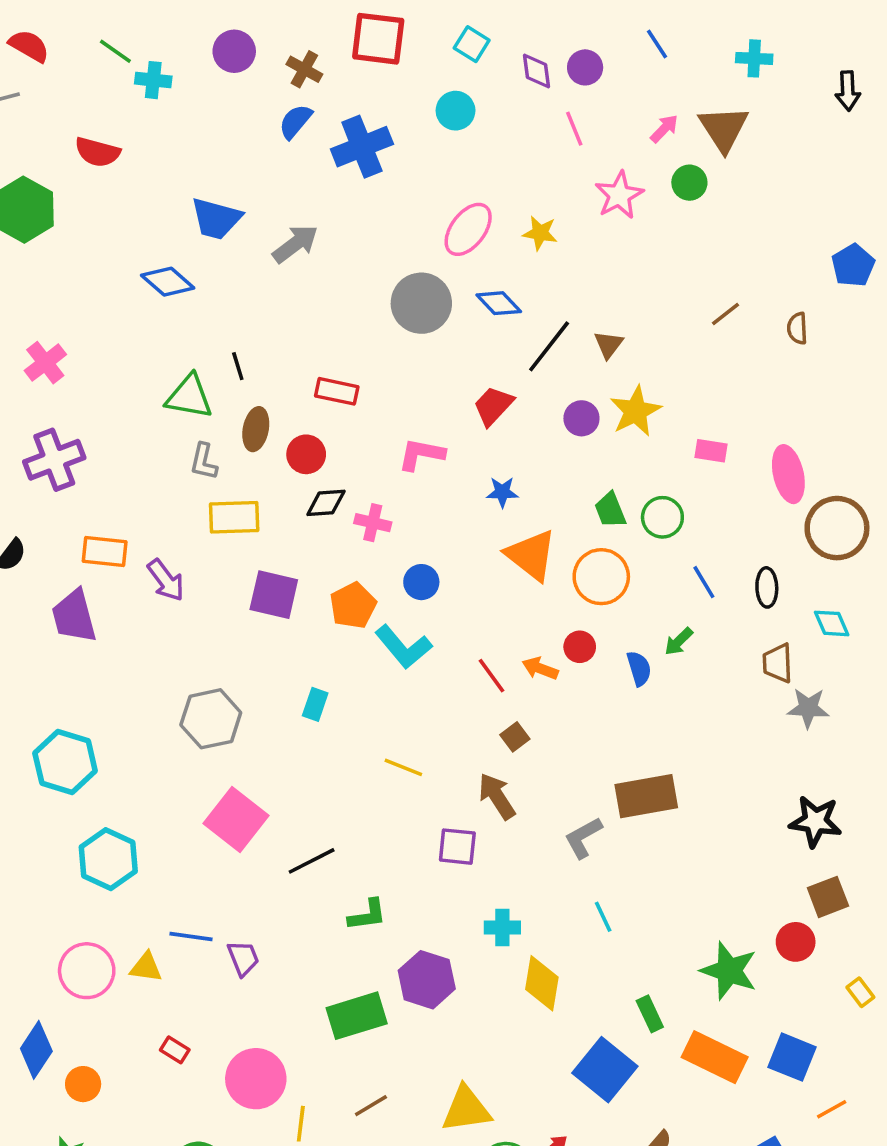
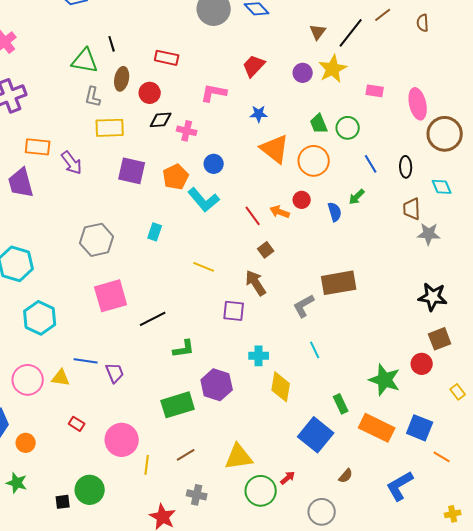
black line: (549, 346) -> (351, 33), moved
pink square: (236, 820) -> (111, 296), turned 36
orange line: (832, 1109) -> (442, 457), turned 60

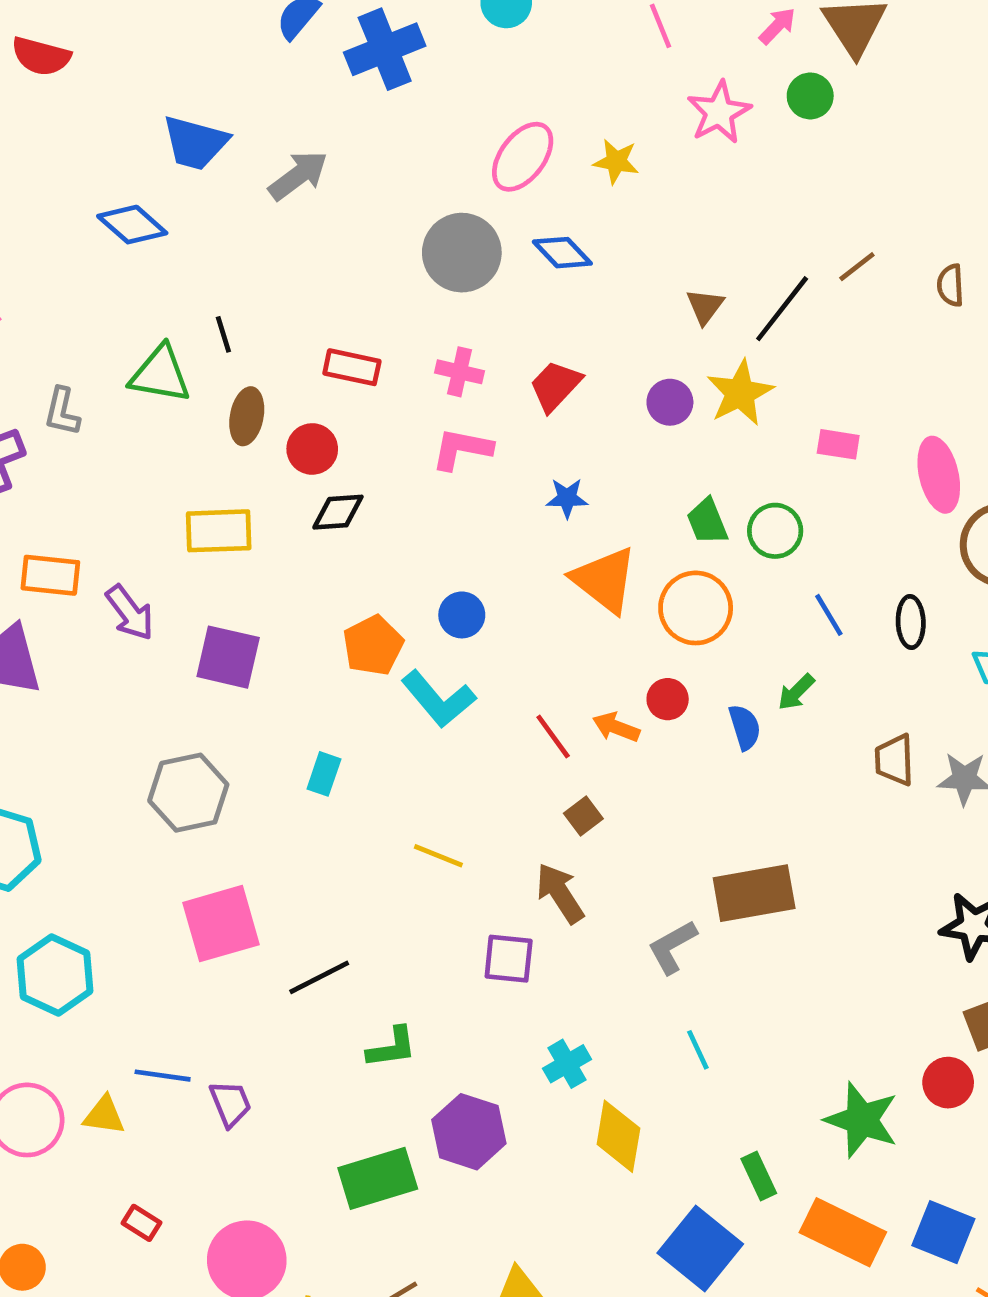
gray L-shape: (93, 97) -> (62, 412), moved
pink cross: (187, 131) -> (459, 372), moved
purple square: (132, 171) -> (228, 657), moved
brown trapezoid: (412, 209) -> (894, 760), moved
cyan cross: (259, 356) -> (567, 1064), turned -30

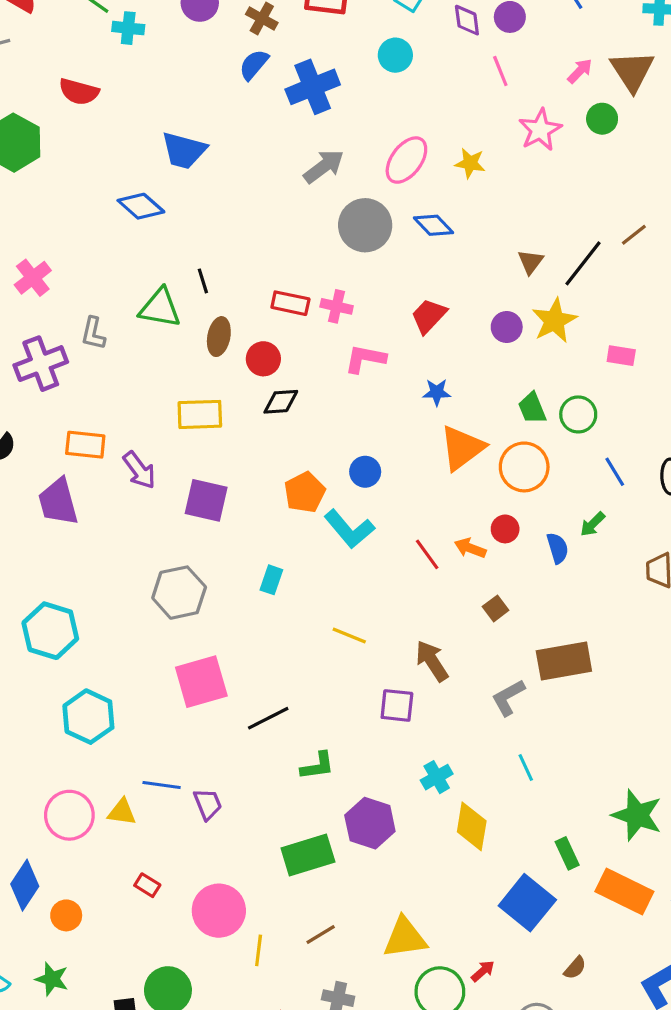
gray arrow: (298, 175) -> (324, 166), moved
pink cross: (459, 372) -> (337, 306), moved
orange triangle: (604, 580) -> (462, 448), turned 45
brown square: (583, 816) -> (496, 608), moved

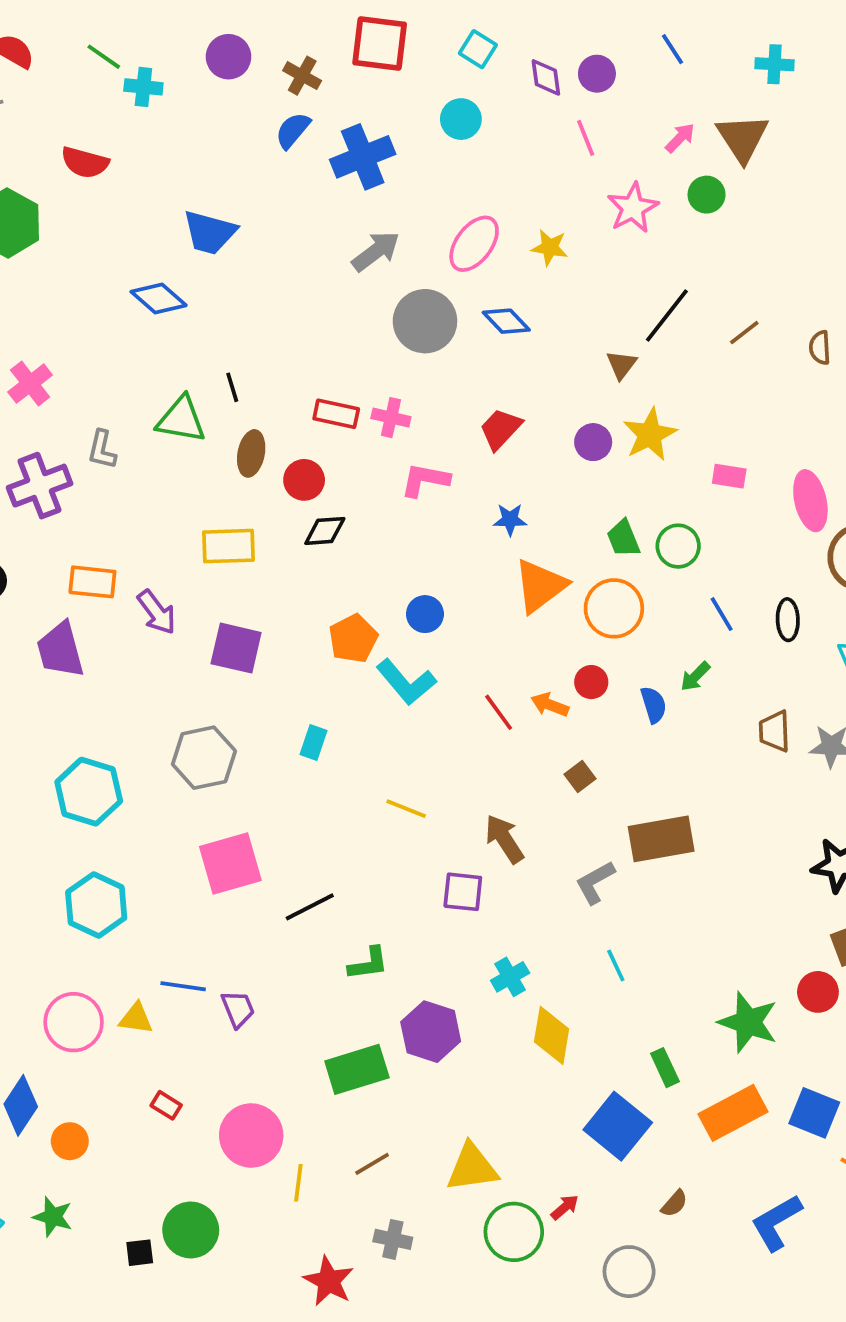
black line: (583, 263) -> (667, 316), moved
cyan hexagon: (50, 631) -> (89, 792), moved
orange rectangle: (624, 892) -> (733, 1113), turned -54

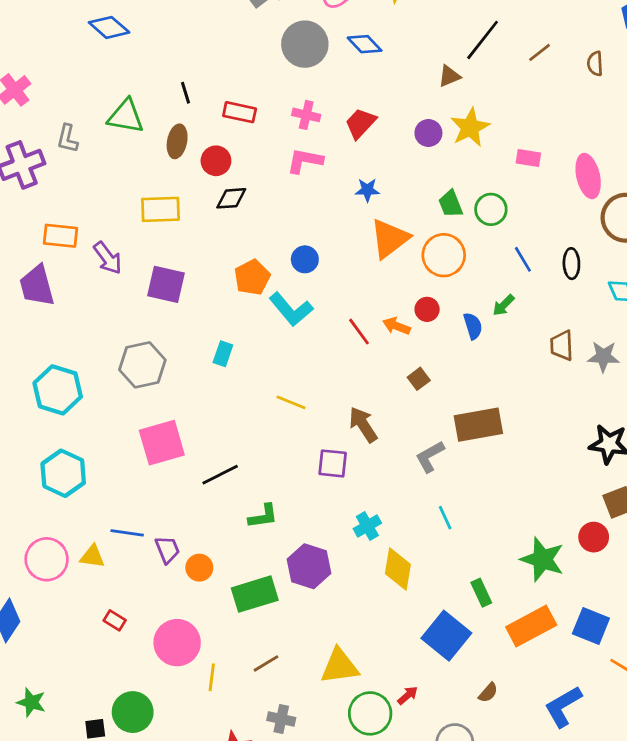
brown triangle: (621, 365) -> (449, 76), turned 30
black line: (232, 387) -> (185, 93), moved
pink cross: (391, 418) -> (306, 115), moved
orange circle: (70, 1141) -> (199, 568), moved

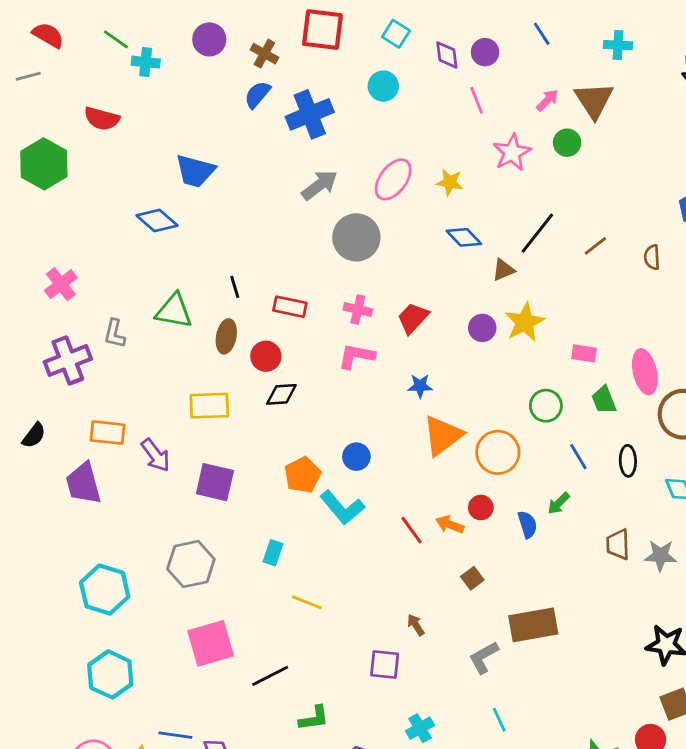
blue diamond: (365, 44) -> (464, 237), moved
green trapezoid: (451, 204) -> (604, 400), moved
yellow line: (291, 402) -> (307, 602), moved
brown arrow: (363, 425) -> (416, 625), size x0.6

